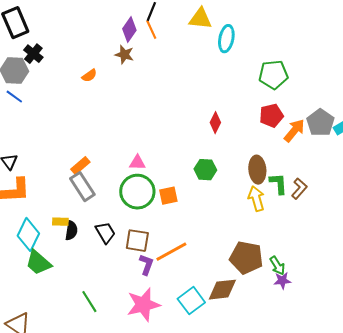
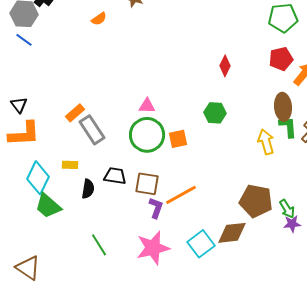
orange rectangle: (80, 166) -> (75, 113), moved
brown ellipse: (257, 170) -> (283, 107), moved
black semicircle: (71, 231) -> (88, 189), moved
black trapezoid: (105, 233) -> (115, 176), turned -50

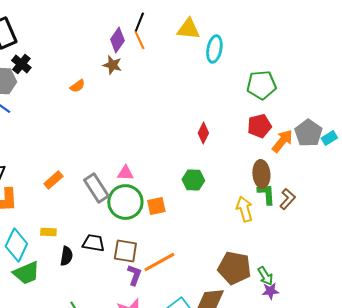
gray rectangle: (92, 130) -> (96, 188), moved
green trapezoid: (48, 206) -> (26, 273), turned -64

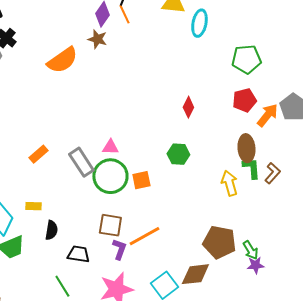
orange semicircle: (77, 86) -> (62, 60), size x2.0
black trapezoid: (93, 243) -> (78, 254), moved

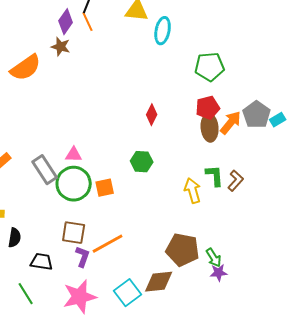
brown ellipse: (246, 148) -> (210, 128), moved

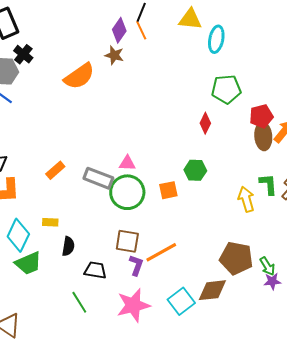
green pentagon: (210, 67) -> (226, 89), moved
gray rectangle: (45, 170) -> (98, 178), turned -36
orange square: (105, 188) -> (168, 190), moved

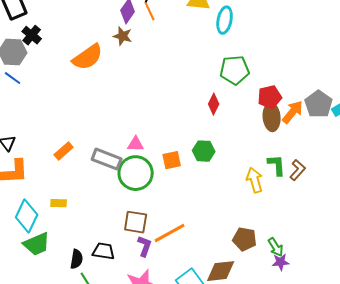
orange square: (168, 190) -> (172, 160), moved
black semicircle: (68, 246) -> (77, 259), moved
brown pentagon: (236, 258) -> (245, 239), size x0.7

